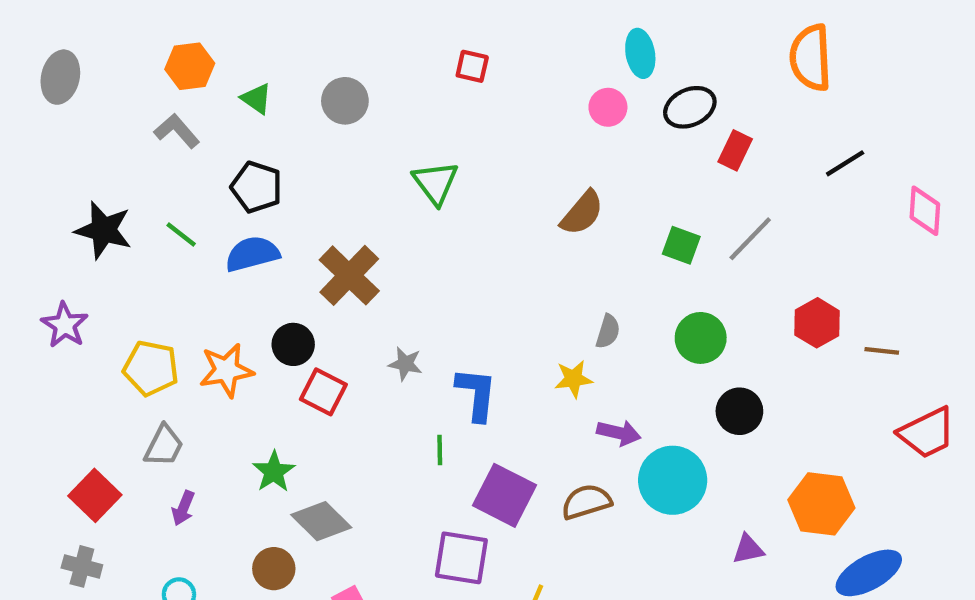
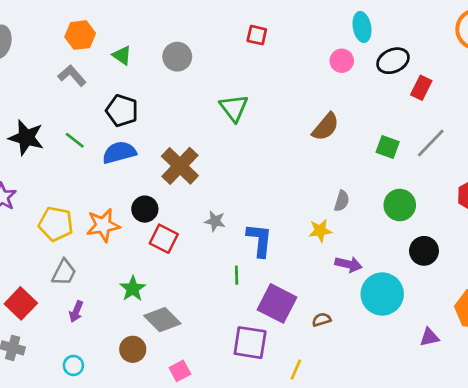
brown semicircle: (586, 502) -> (322, 320), moved, size x0.6

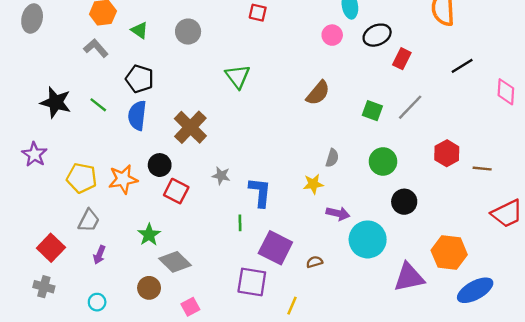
blue semicircle: (119, 152) -> (137, 115), turned -68
purple triangle: (429, 337) -> (409, 277), size x1.8

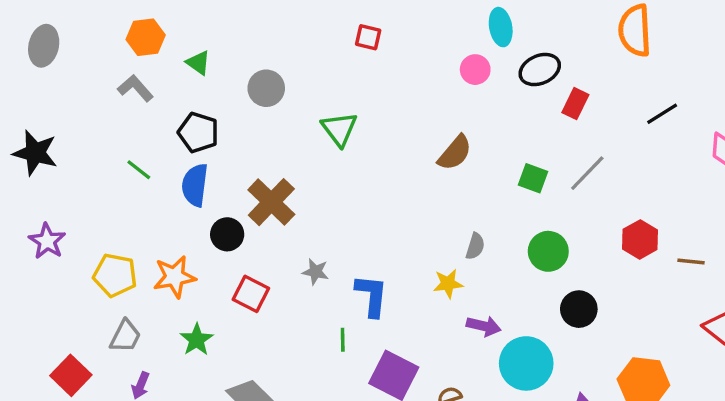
gray circle: (188, 32) -> (266, 88), moved
black star: (56, 102) -> (35, 153), moved
black circle: (160, 165) -> (227, 234), moved
green star: (149, 235) -> (197, 340), moved

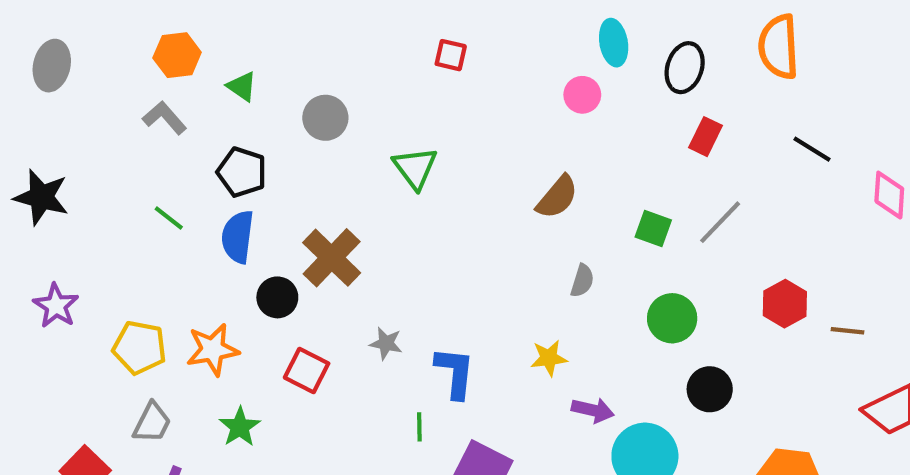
black ellipse: (540, 70) -> (685, 68), moved, turned -48
black line: (662, 114) -> (812, 149), turned 64
gray semicircle: (475, 246) -> (582, 281), moved

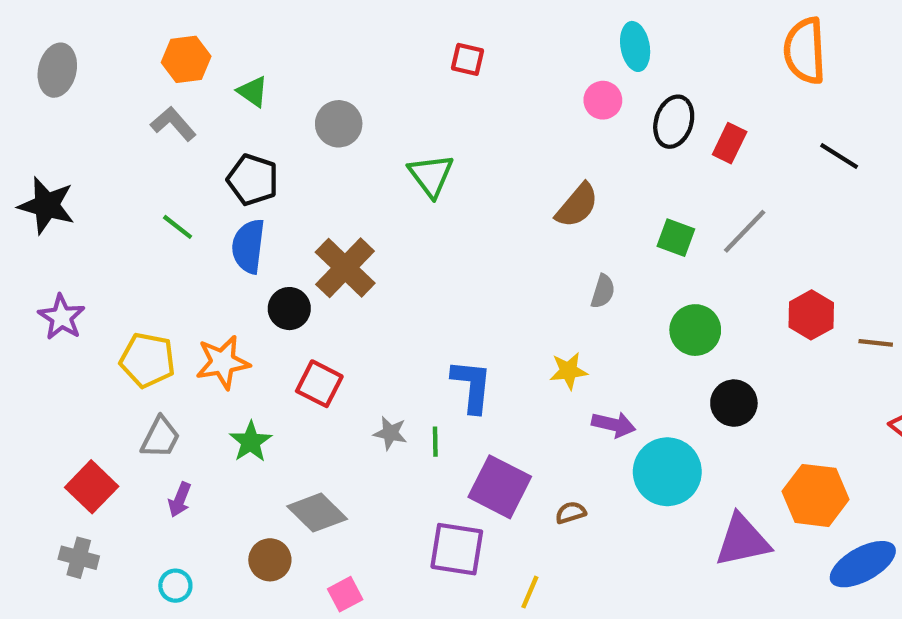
black ellipse: (685, 68) -> (674, 122), moved
gray star: (386, 343) -> (390, 433), moved

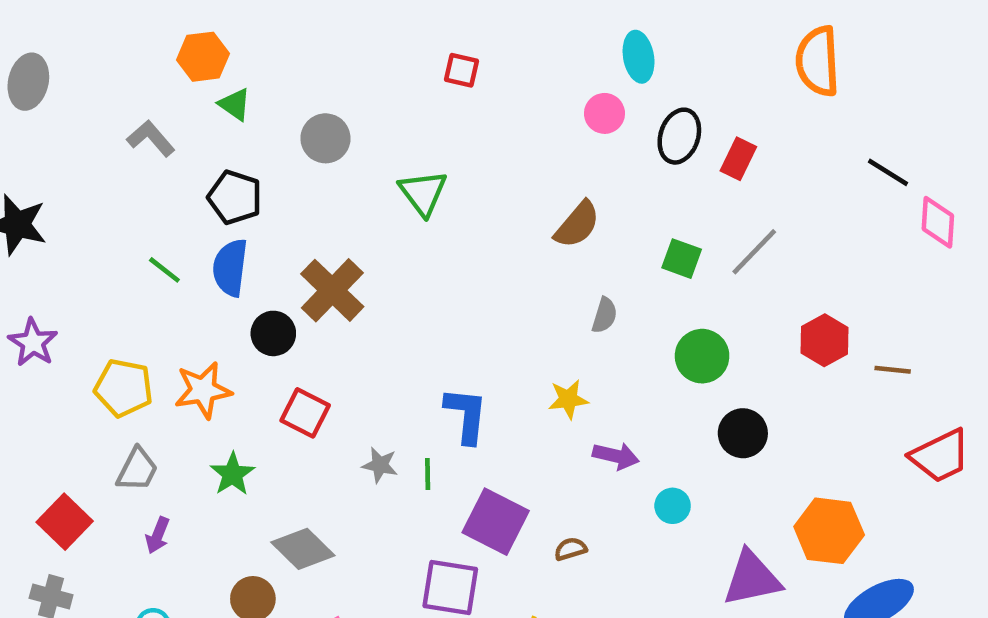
orange hexagon: (186, 59) -> (203, 57), moved
black line: (839, 156) -> (888, 172), moved
green line: (178, 227) -> (164, 270), moved
cyan circle: (667, 472) -> (673, 506), size x0.5

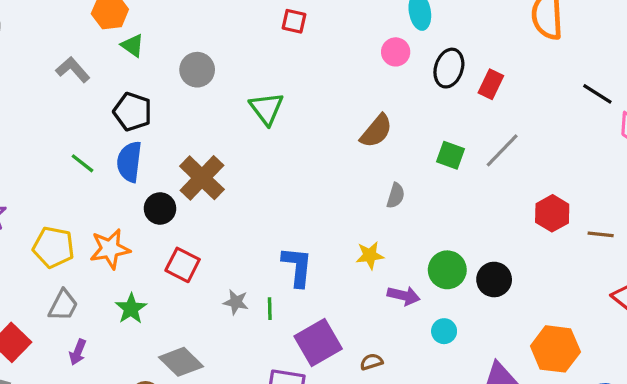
green circle: (702, 356) -> (447, 270), moved
purple square: (496, 522) -> (318, 342), turned 33

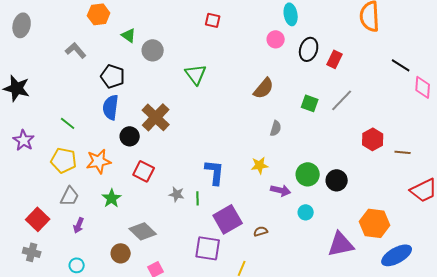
green triangle: (133, 45) -> (129, 35), moved
green line: (83, 163) -> (68, 123), moved

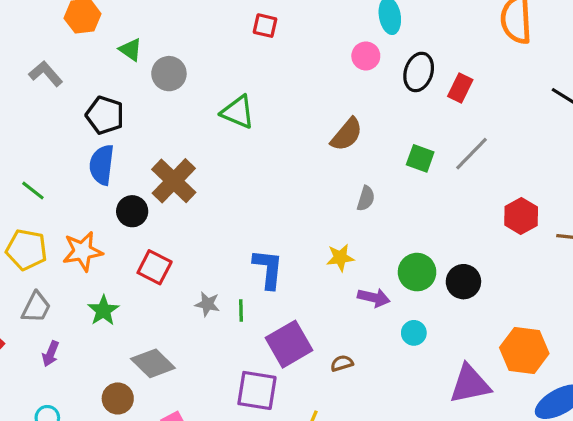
green triangle: (196, 74) -> (238, 112), turned -30

